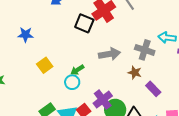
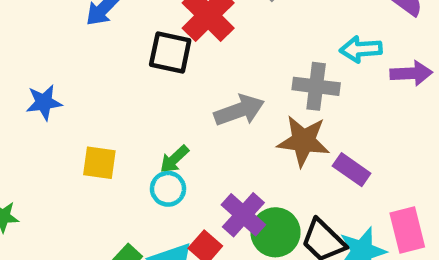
yellow square: (45, 65) -> (99, 163), turned -35
brown star: (135, 73) -> (303, 141), size x1.6

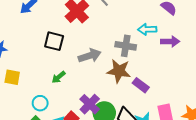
black square: (170, 52) -> (54, 41), moved
yellow square: (99, 163) -> (12, 77), moved
cyan circle: (168, 189) -> (40, 103), moved

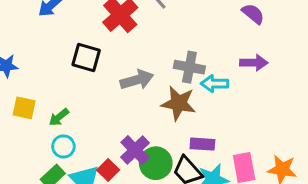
cyan arrow: (147, 29) -> (215, 84), moved
green arrow: (59, 77) -> (59, 117), moved
purple rectangle: (141, 85) -> (202, 144), moved, turned -35

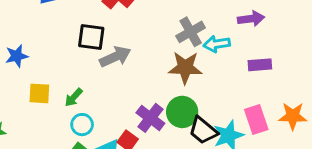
gray cross: (189, 67) -> (191, 32), turned -32
gray arrow: (137, 80) -> (115, 57), moved
purple rectangle: (202, 144) -> (260, 65), moved
green circle: (156, 163) -> (182, 112), moved

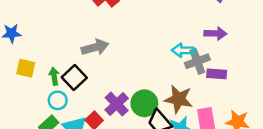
gray cross: (191, 32) -> (197, 61), moved
black square: (91, 37) -> (74, 77), moved, turned 30
brown star: (185, 68) -> (179, 99), moved
green arrow: (74, 97) -> (54, 76), turned 120

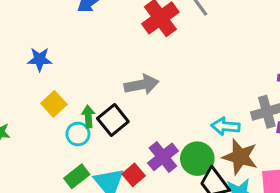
cyan arrow: (183, 50) -> (225, 126), moved
yellow square: (26, 68) -> (54, 104), turned 30
cyan circle: (58, 100) -> (78, 134), moved

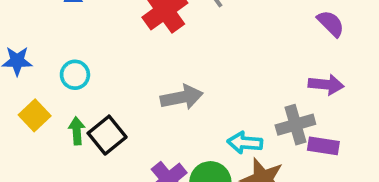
gray arrow: (142, 85) -> (182, 97), moved
cyan circle: (78, 134) -> (75, 75), moved

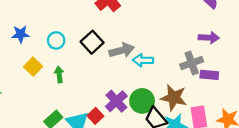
black square: (107, 135) -> (92, 42), moved
cyan arrow: (245, 143) -> (143, 60), moved

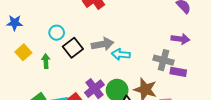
cyan circle: (56, 40) -> (57, 33), moved
black square: (92, 42) -> (73, 48), moved
gray cross: (192, 63) -> (163, 60), turned 30

